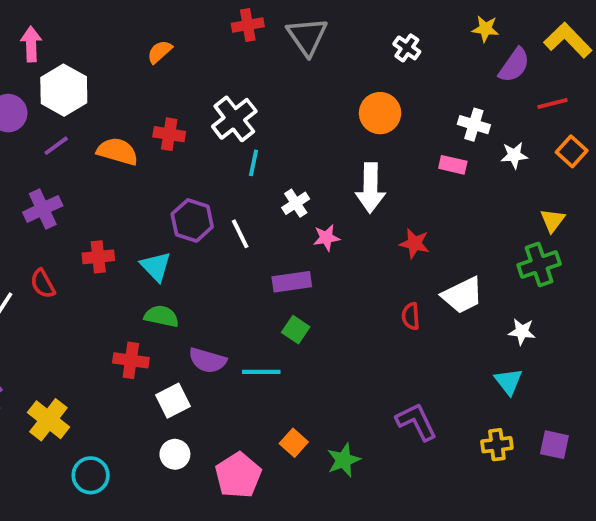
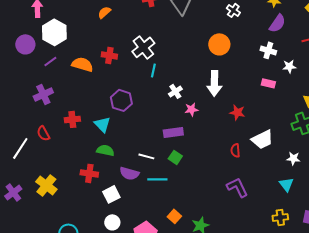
purple semicircle: (514, 65) -> (277, 23), moved
pink rectangle: (453, 165) -> (268, 83), moved
white line: (240, 234) -> (146, 156), moved, turned -49
yellow cross: (48, 420) -> (46, 185), moved
purple L-shape: (416, 422) -> (237, 187), moved

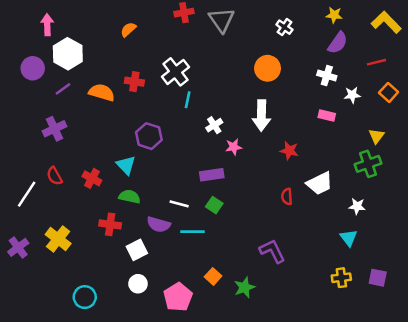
red cross: (72, 119) -> (92, 178), moved, turned 35
purple L-shape: (237, 187) -> (272, 251), moved

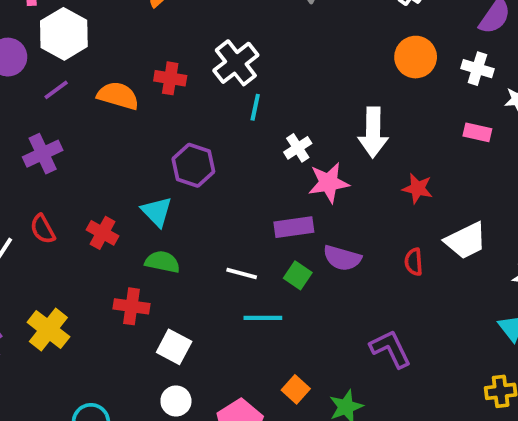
orange circle: (268, 68) -> (416, 57), moved
pink star: (234, 147) -> (329, 183), size x1.5
purple semicircle: (159, 224) -> (342, 258), moved
white square: (137, 250) -> (174, 347), turned -35

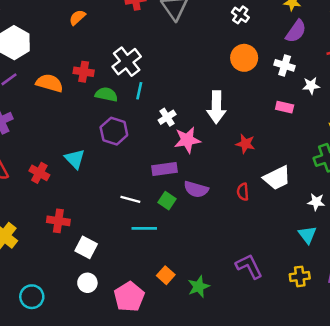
purple hexagon: (193, 165) -> (114, 131), moved
green semicircle: (162, 262) -> (106, 94), moved
purple L-shape: (390, 349) -> (249, 266), moved

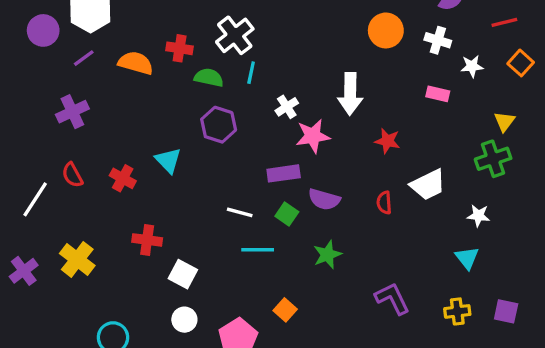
green star: (199, 287) -> (327, 255), moved

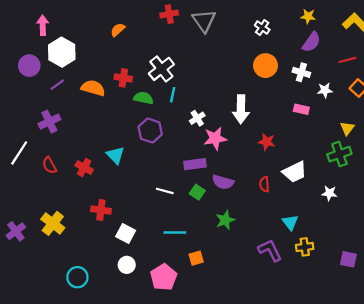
white line: (35, 199) -> (19, 153), moved
cyan line: (258, 250) -> (175, 232), moved
cyan triangle: (467, 258) -> (290, 222), moved
orange square: (285, 310) -> (196, 258), turned 32
yellow cross: (457, 311) -> (305, 247), moved

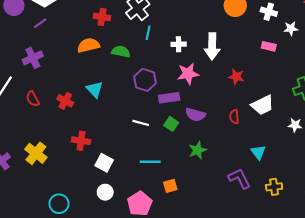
orange semicircle: (93, 88) -> (88, 45), moved, turned -30
green semicircle: (143, 98) -> (121, 52), moved
white cross: (197, 118) -> (179, 44), moved, turned 32
purple hexagon: (150, 131) -> (145, 80), moved
yellow cross: (305, 247) -> (274, 187), moved

